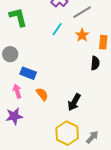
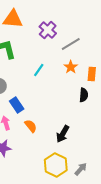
cyan line: (57, 29) -> (39, 70), moved
blue rectangle: (28, 73) -> (17, 105), turned 35

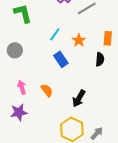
orange star: (71, 67) -> (79, 40), moved
blue rectangle: (17, 105) -> (61, 59), moved

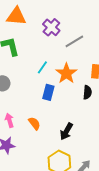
orange star: (79, 40) -> (66, 73), size x1.5
blue rectangle: (61, 59) -> (48, 92), turned 49

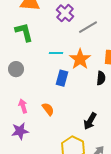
cyan line: (42, 67) -> (56, 53), turned 56
black arrow: (66, 131) -> (90, 121), moved

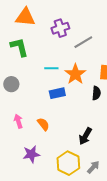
purple cross: (65, 13) -> (60, 28), turned 30
blue rectangle: (62, 78) -> (57, 93), turned 63
purple star: (20, 131) -> (31, 154), moved

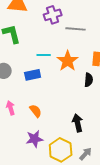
gray line: (83, 42) -> (76, 29), turned 36
blue rectangle: (57, 93) -> (33, 75), moved
black arrow: (85, 136) -> (78, 123), turned 138
purple star: (31, 154) -> (35, 139), moved

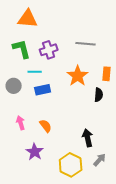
purple cross: (53, 15) -> (49, 50), moved
cyan line: (44, 55) -> (35, 72), moved
purple star: (35, 139) -> (35, 152), moved, turned -30
gray arrow: (86, 154) -> (100, 160), moved

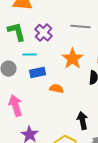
purple cross: (49, 50) -> (43, 33), turned -30
pink arrow: (21, 123) -> (15, 106), size x1.5
orange semicircle: (46, 126) -> (56, 89), moved, turned -40

